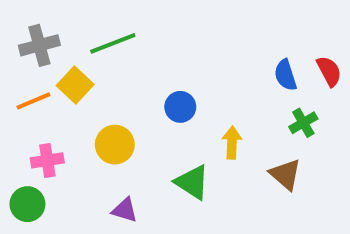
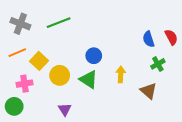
gray cross: (39, 45) -> (20, 24), turned 36
yellow square: (75, 85) -> (39, 61), moved
green triangle: (192, 182) -> (89, 80), moved
purple triangle: (125, 210) -> (65, 109), turned 40

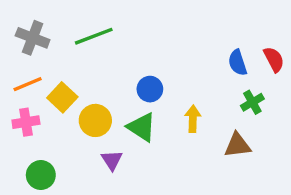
pink cross: (24, 84) -> (26, 122), moved
brown triangle: (149, 91) -> (238, 145), turned -48
green circle: (14, 106) -> (41, 175), moved
purple triangle: (65, 109) -> (112, 160), moved

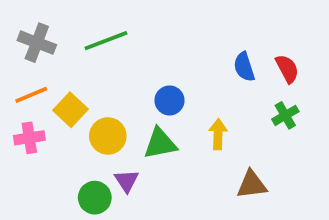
red semicircle: (274, 59) -> (287, 69), moved
blue semicircle: (238, 63) -> (244, 67), moved
green triangle: (142, 127) -> (160, 143), turned -44
brown triangle: (238, 145) -> (252, 185), moved
green circle: (41, 175) -> (95, 198), moved

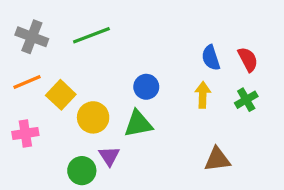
yellow arrow: (218, 134) -> (203, 95), moved
pink cross: (29, 138) -> (25, 134), moved

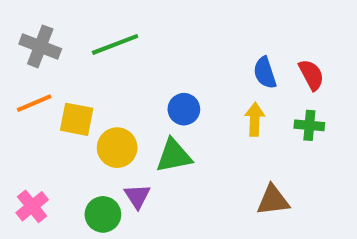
yellow square: (61, 95) -> (77, 119), turned -32
green cross: (246, 100) -> (309, 125), turned 35
pink cross: (25, 134) -> (32, 206), moved, turned -30

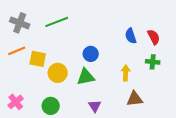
yellow arrow: (255, 119) -> (126, 73), moved
purple triangle: (137, 196) -> (95, 106), moved

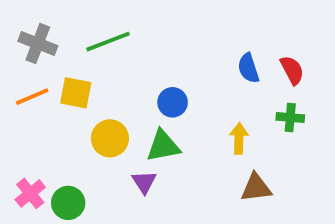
yellow square: (38, 59) -> (76, 93), moved
green circle: (51, 106) -> (68, 203), moved
purple triangle: (95, 106) -> (144, 182), moved

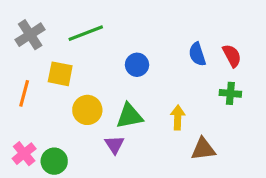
gray cross: (38, 43) -> (30, 35), turned 36
orange line: (32, 97) -> (24, 93), moved, turned -52
blue circle: (173, 102) -> (137, 65), moved
yellow arrow: (239, 138) -> (178, 117), moved

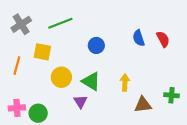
green cross: (230, 93) -> (171, 95), moved
green triangle: (129, 116) -> (91, 81), turned 42
pink cross: (24, 154) -> (17, 108), turned 35

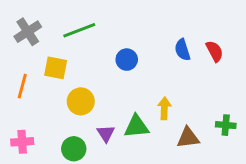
green triangle: (91, 81) -> (136, 126), moved, turned -36
green circle: (38, 113) -> (74, 149), moved

